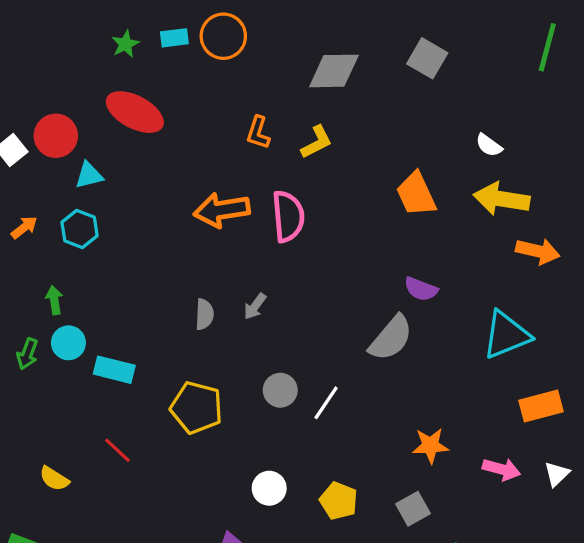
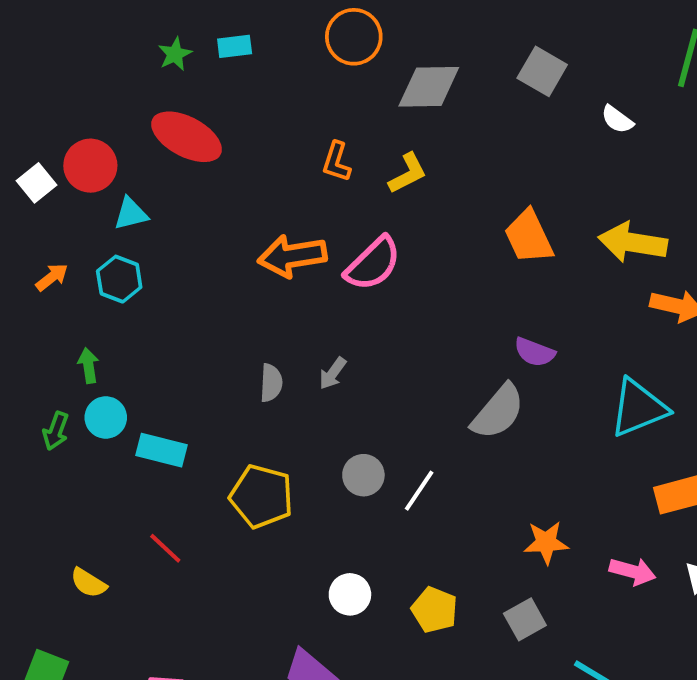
orange circle: (223, 36) -> (354, 37), moved
white semicircle: (489, 145) -> (617, 119), moved
pink semicircle: (288, 216) -> (373, 264), turned 51

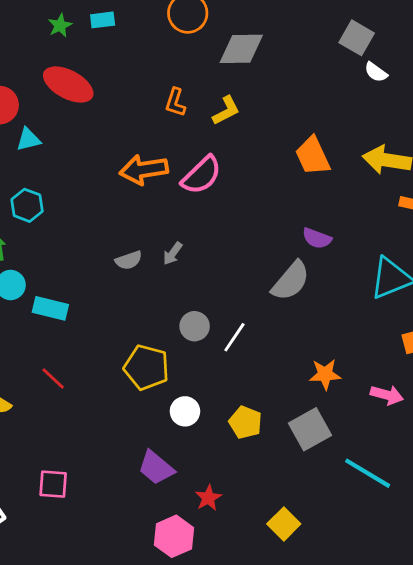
gray square: (542, 71) -> (357, 38), moved
cyan hexagon: (119, 279) -> (27, 205), moved
gray semicircle: (271, 383) -> (129, 260), turned 68
yellow pentagon: (261, 496) -> (147, 367), moved
gray square: (525, 619) -> (310, 429), size x1.4

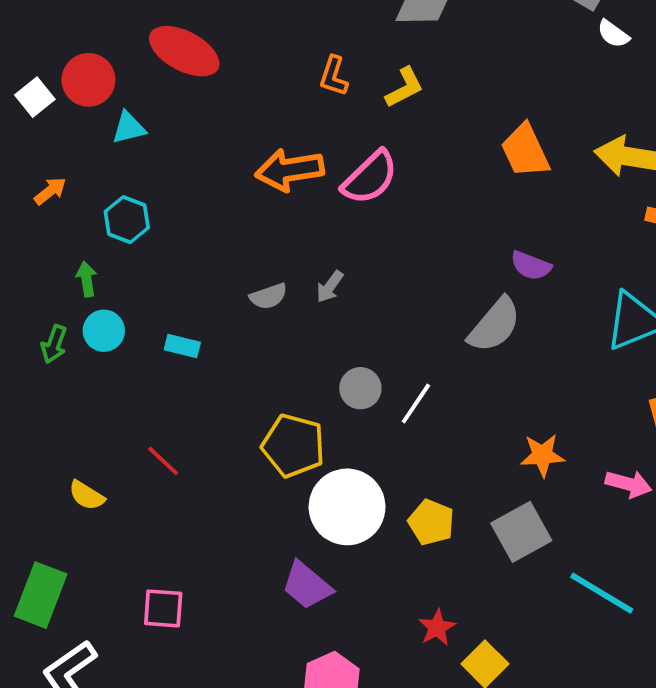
cyan rectangle: (50, 308) -> (182, 346), moved, size x0.7
white circle: (185, 411) -> (347, 507), size x1.8
red star: (208, 498) -> (437, 628), moved

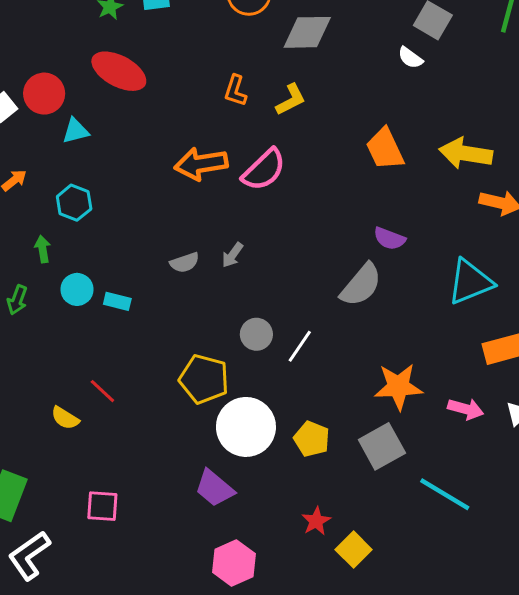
white semicircle: (613, 34) -> (410, 58), moved
cyan circle: (104, 331) -> (77, 289), moved
orange star: (542, 455) -> (398, 387), size x1.4
yellow semicircle: (87, 495) -> (65, 418), moved

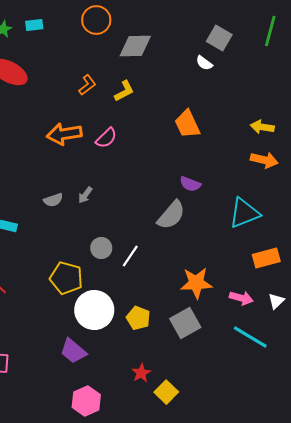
orange L-shape: (235, 91) -> (87, 85), turned -145
yellow arrow: (466, 153) -> (262, 127), moved, size x0.7
pink semicircle: (264, 170) -> (106, 138), size x0.7
cyan line: (445, 494) -> (250, 337), moved

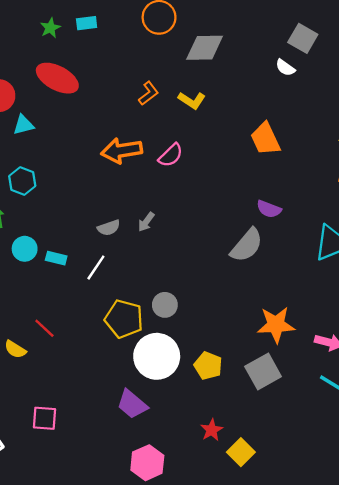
yellow L-shape: (124, 91) -> (192, 100), turned 60
gray circle: (101, 248) -> (165, 305), moved
white line: (130, 256) -> (96, 267), moved

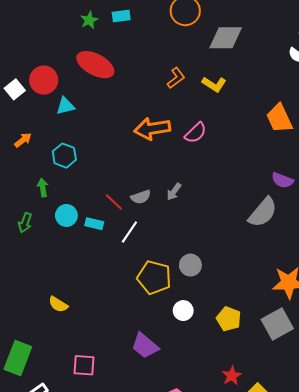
red line: (44, 328) -> (114, 202), moved
white circle: (157, 356) -> (183, 311), size x0.5
purple trapezoid: (132, 404) -> (145, 346), moved

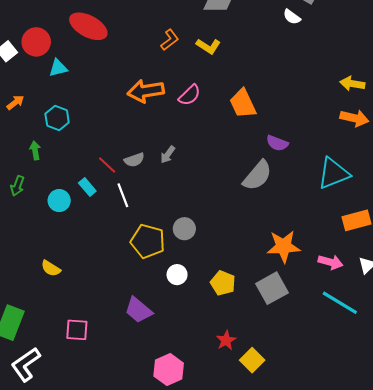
orange trapezoid: (279, 118) -> (243, 103), moved
cyan circle: (66, 215) -> (59, 201), moved
cyan rectangle: (94, 224) -> (87, 187), turned 36
white line: (129, 232) -> (123, 195), turned -55

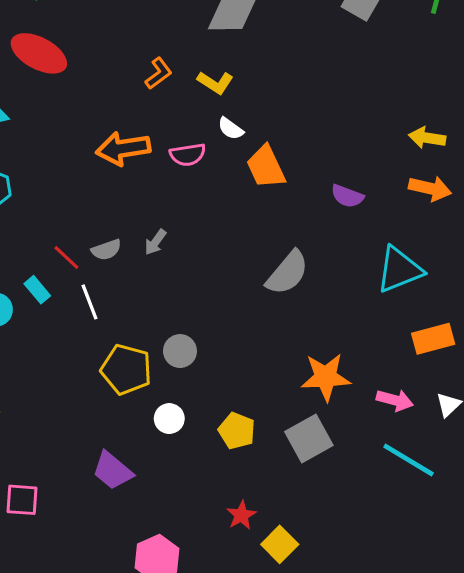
white semicircle: (292, 17) -> (231, 129), moved
pink semicircle: (190, 95) -> (188, 155), turned 35
purple semicircle: (277, 143) -> (347, 196), moved

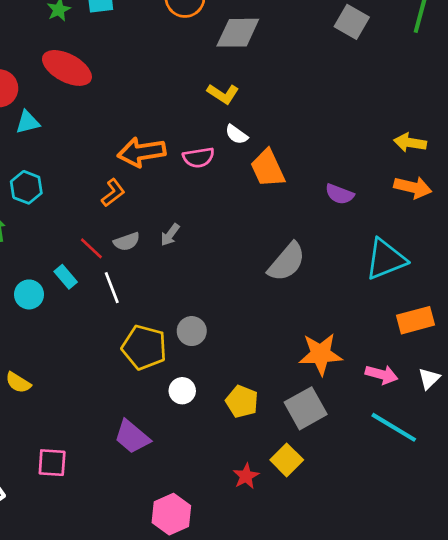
orange L-shape: (159, 73) -> (113, 193), moved
yellow square: (280, 544) -> (287, 460), moved

